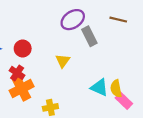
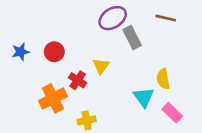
red cross: (17, 73) -> (78, 80), moved
cyan triangle: (99, 87) -> (144, 97), turned 30
yellow semicircle: (116, 89) -> (163, 79), moved

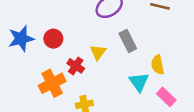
gray rectangle: (132, 38) -> (128, 41), moved
blue star: (21, 52) -> (21, 39), size x1.5

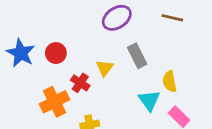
blue star: (21, 39) -> (21, 53), turned -30

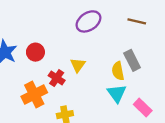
gray rectangle: (137, 56) -> (132, 60), moved
yellow semicircle: (170, 81) -> (118, 71), moved

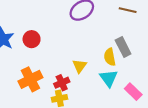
yellow triangle: (78, 65) -> (80, 66), moved
red cross: (57, 78) -> (62, 83), moved, turned 32

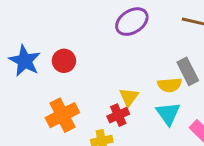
yellow semicircle: (110, 57) -> (170, 85), turned -84
red cross: (62, 83) -> (118, 115), moved

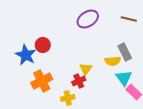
blue star: (25, 61) -> (26, 55), moved
cyan triangle: (168, 114) -> (124, 78), moved

